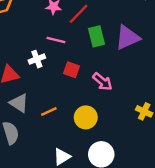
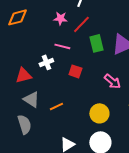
pink arrow: (102, 82) -> (112, 81), moved
yellow circle: (86, 117) -> (99, 113), moved

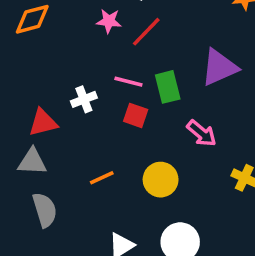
green rectangle: (96, 43) -> (168, 87), moved
pink line: (62, 46) -> (128, 82), moved
gray triangle: (31, 99) -> (32, 162), moved, turned -30
yellow circle: (99, 113) -> (161, 180), moved

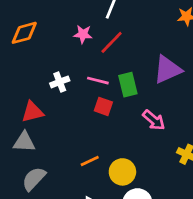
white cross: (84, 99) -> (60, 82), moved
orange line: (102, 178) -> (90, 161), moved
yellow circle: (161, 180) -> (122, 172), moved
gray semicircle: (45, 210) -> (34, 179), turned -120

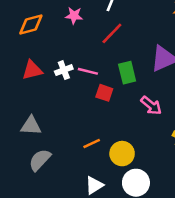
pink star: (83, 34) -> (74, 16), moved
pink line: (98, 81) -> (88, 71), moved
red triangle: (32, 112) -> (32, 70), moved

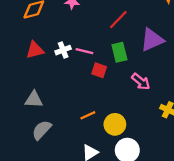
red line: (112, 33) -> (118, 20), moved

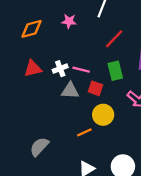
gray triangle: (34, 100) -> (70, 91), moved
yellow circle: (115, 124) -> (103, 115), moved

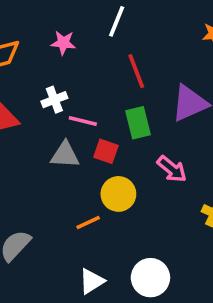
red line: (114, 39) -> (136, 71), turned -65
white cross: (60, 69) -> (54, 100), moved

